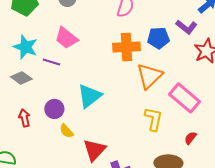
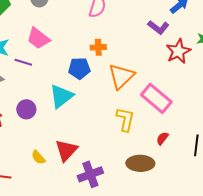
blue pentagon: (158, 38) -> (79, 68), moved
orange cross: (126, 47) -> (98, 47), size x0.6
yellow semicircle: (66, 131) -> (38, 157), moved

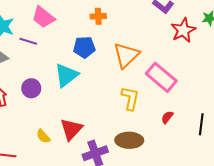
orange cross: (98, 47) -> (98, 16), moved
brown ellipse: (140, 163) -> (129, 140), moved

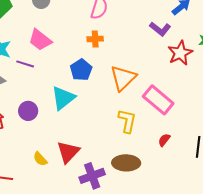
blue pentagon: (84, 47) -> (81, 70), turned -30

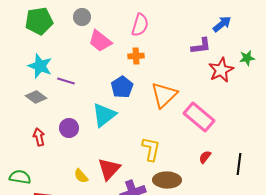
purple L-shape: (160, 29) -> (201, 46), turned -45
pink trapezoid: (40, 40) -> (100, 41), moved
yellow L-shape: (127, 121) -> (151, 149), moved

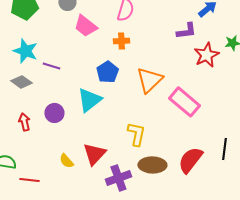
red semicircle: (205, 157) -> (190, 160), moved, size x2.0

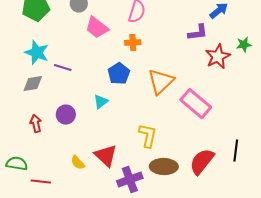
gray diamond: (21, 82) -> (33, 84), turned -45
cyan triangle: (89, 100) -> (101, 102), size x0.6
red triangle: (94, 154) -> (106, 156), turned -30

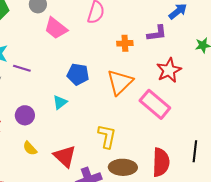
orange cross: (133, 43) -> (125, 43), moved
red star: (218, 57) -> (169, 70), moved
blue pentagon: (119, 74) -> (78, 74), turned -30
red semicircle: (202, 162) -> (161, 162), turned 144
yellow semicircle: (78, 163) -> (30, 148), moved

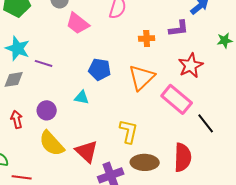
cyan triangle: (60, 102) -> (82, 97), turned 49
yellow semicircle: (30, 148) -> (52, 143), size x1.8
black line: (195, 151) -> (206, 123), moved, turned -45

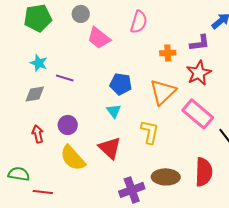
cyan star: (18, 48) -> (39, 63), size x0.7
red star: (191, 65) -> (199, 73), moved
cyan triangle: (82, 97) -> (114, 111), moved, turned 42
yellow L-shape: (129, 131) -> (150, 132), moved
red triangle: (87, 151) -> (110, 148), moved

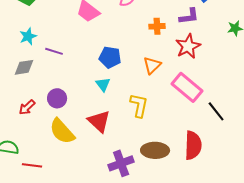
cyan star: (39, 63) -> (28, 36), turned 30
orange triangle: (163, 92) -> (152, 65), size x0.7
red arrow: (38, 134) -> (27, 107), turned -120

